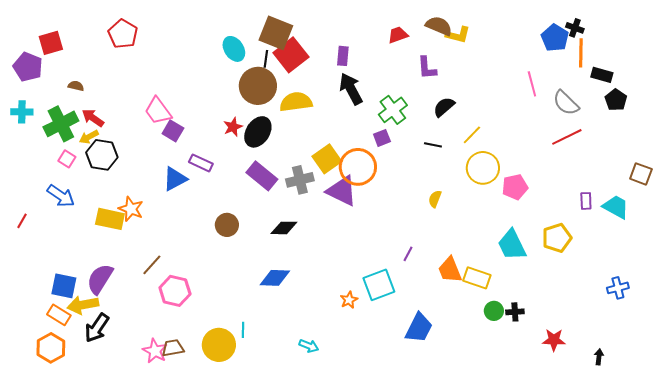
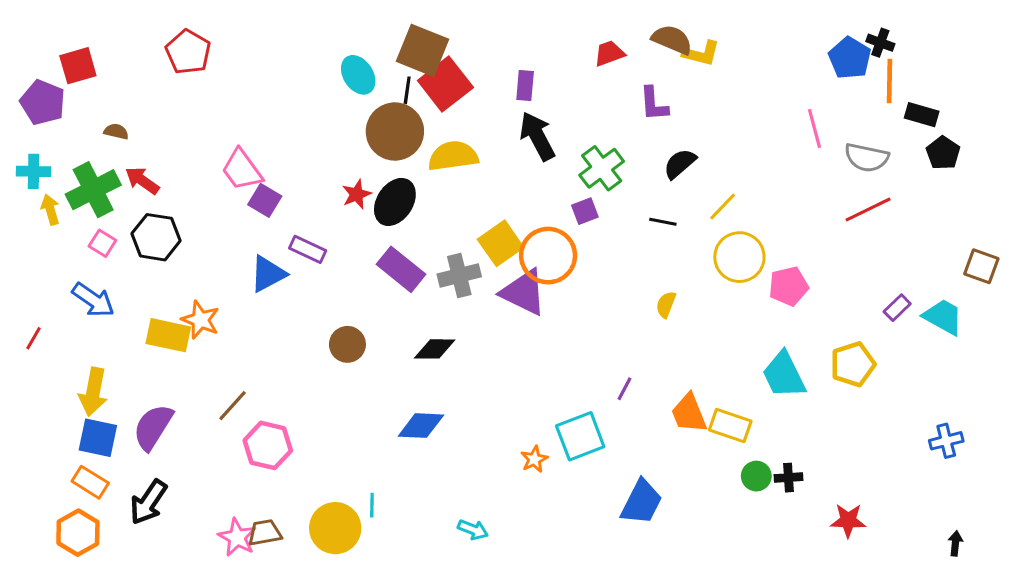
gray semicircle: (566, 103) -> (867, 158), turned -32
yellow arrow: (89, 137) -> (50, 210), moved, turned 102
purple rectangle: (586, 201) -> (897, 308), turned 48
yellow arrow: (83, 305) -> (93, 392), moved, turned -68
black arrow: (599, 357) -> (955, 543), moved

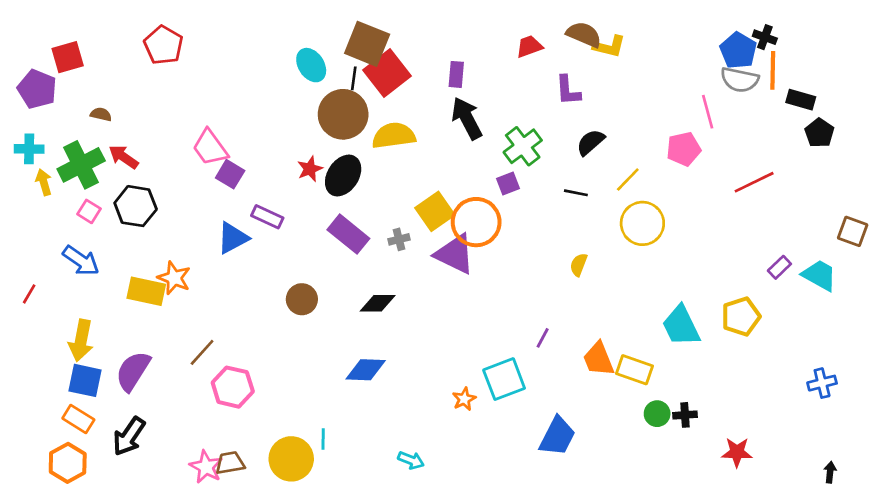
gray semicircle: (867, 158) -> (740, 80), moved
gray cross: (459, 275) -> (399, 239), size x0.6
pink pentagon: (788, 286) -> (684, 149), moved

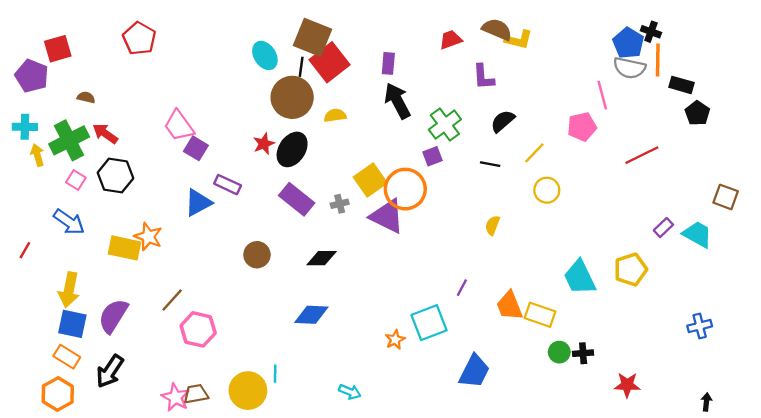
yellow semicircle: (394, 136) -> (335, 115), size x0.6
yellow circle: (642, 223) -> (547, 190), size x0.7

